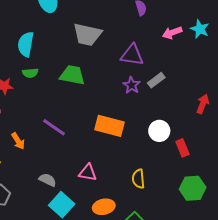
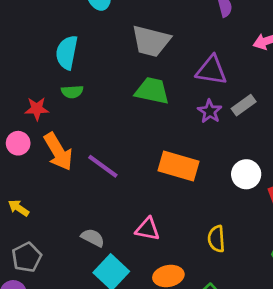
green trapezoid: (72, 75) -> (152, 91), moved
orange arrow: (18, 141) -> (58, 152), moved, size x1.6

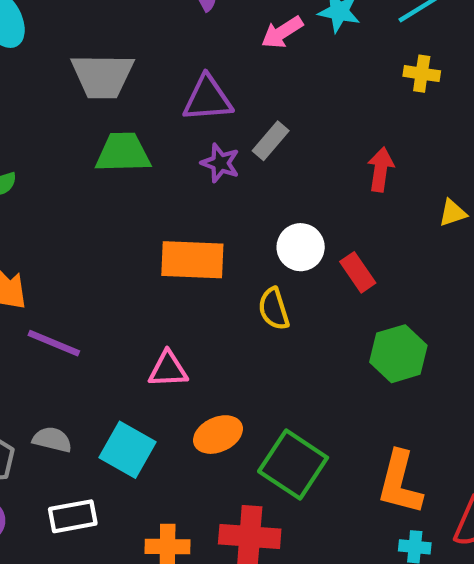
purple line: (103, 166) -> (54, 343), moved
gray semicircle: (93, 238) -> (52, 440), moved
yellow semicircle: (216, 239) -> (274, 309), moved

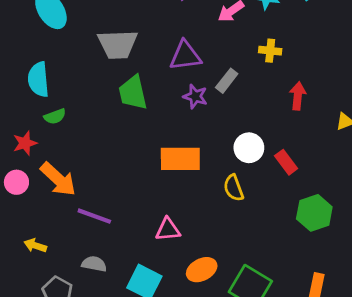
yellow cross: (422, 74) -> (270, 51), moved
green trapezoid: (123, 153) -> (133, 93), turned -99
gray semicircle: (52, 440) -> (94, 264), moved

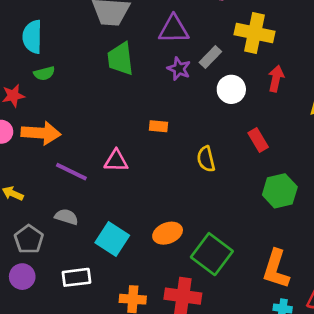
yellow cross: (270, 51) -> (254, 33), size x1.8
white circle: (249, 148) -> (231, 89), moved
orange rectangle: (180, 159) -> (159, 126), size x0.5
orange arrow: (58, 179) -> (41, 133), turned -45
pink triangle: (168, 230) -> (116, 161), moved

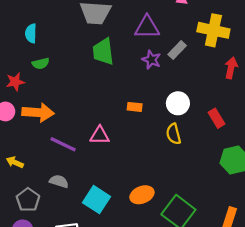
cyan semicircle: (32, 37) -> (31, 33), size x0.7
white circle: (231, 89) -> (178, 103), moved

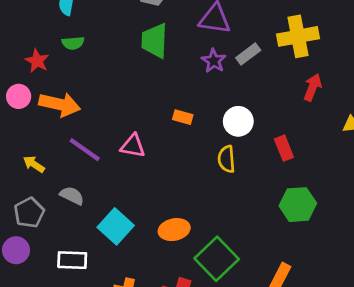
yellow cross: (213, 30) -> (298, 36), turned -32
red star: (15, 82) -> (37, 61), turned 30
yellow arrow: (15, 162) -> (34, 164), moved

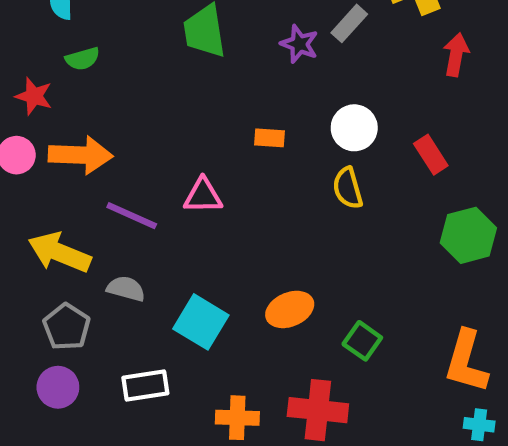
yellow arrow: (34, 164) -> (59, 253), size x1.8
green square: (217, 259) -> (362, 341), size x0.6

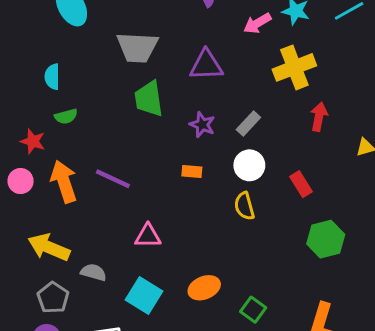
gray rectangle: (349, 23) -> (248, 123), moved
purple star: (299, 44) -> (202, 125), moved
orange arrow: (81, 155) -> (64, 181), turned -111
pink triangle: (203, 196) -> (148, 236), moved
purple line: (132, 216) -> (113, 179), moved

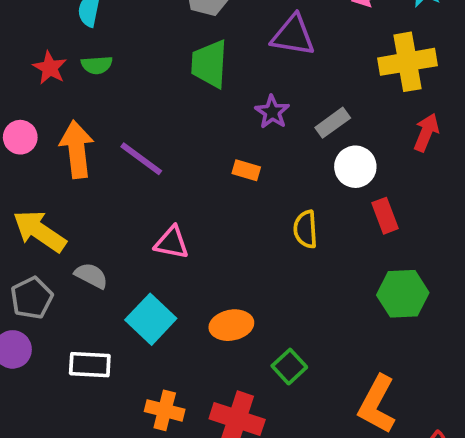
red star: (33, 141) -> (50, 68), moved
white circle: (249, 165) -> (355, 167), moved

